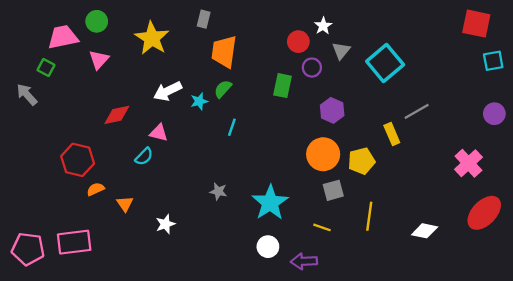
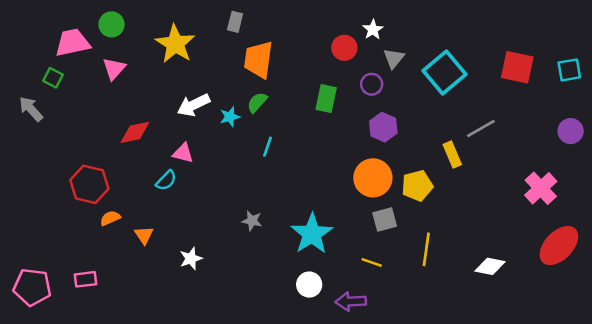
red square: (476, 24) -> (517, 67), moved
purple circle: (312, 68) -> (372, 84), moved
pink rectangle: (74, 242) -> (85, 279), size x0.6

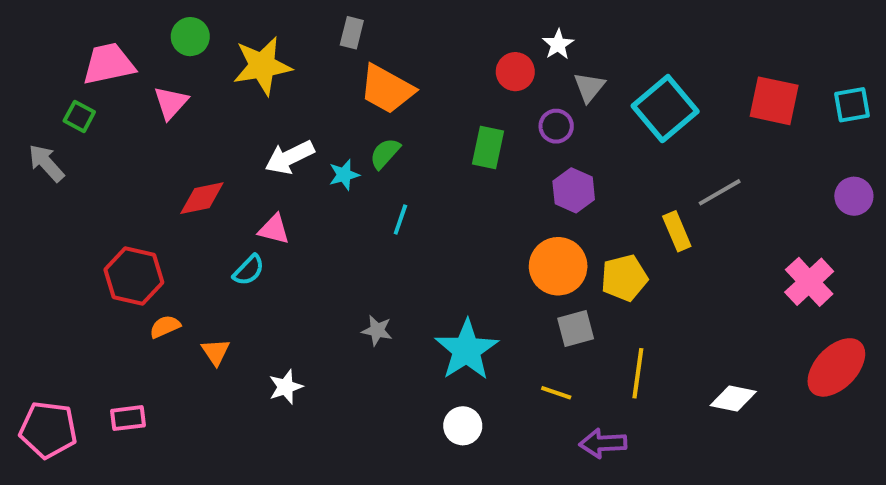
green circle: (111, 24) -> (190, 37), moved
yellow star: (175, 44) -> (262, 66), turned 30
orange trapezoid: (258, 60) -> (387, 89), turned -69
purple arrow: (351, 301) -> (603, 443), moved

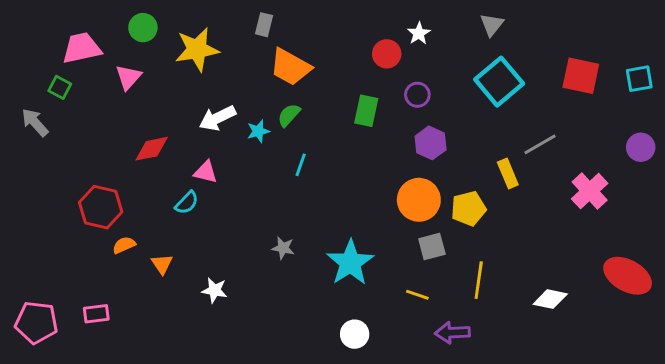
gray triangle: (589, 87) -> (492, 25), moved
pink cross: (809, 282) -> (590, 191), moved
red ellipse: (836, 367) -> (628, 276), turned 75
white star: (286, 387) -> (214, 290), turned 30
white circle: (463, 426) -> (355, 334), moved

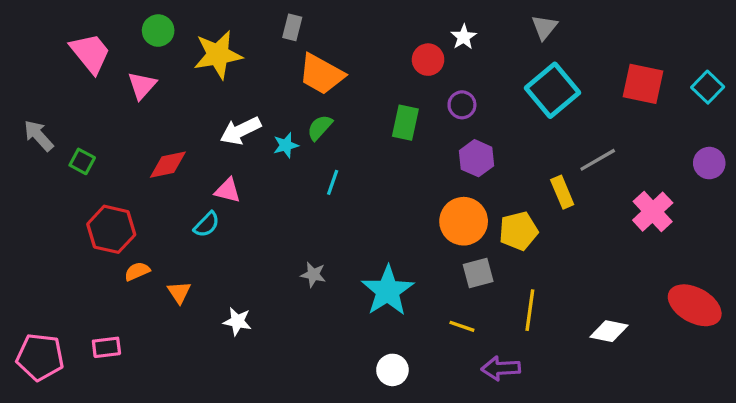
pink trapezoid: (82, 48) -> (90, 53), turned 63
cyan square: (639, 79) -> (708, 87), turned -36
green square: (60, 87) -> (82, 161), moved

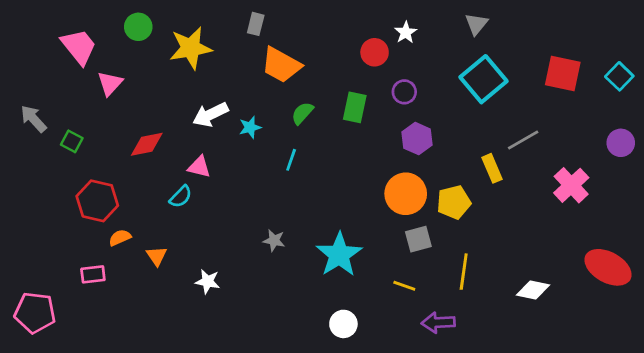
pink triangle: (142, 85) -> (110, 83), moved
green semicircle: (320, 127) -> (302, 113), moved
pink rectangle: (106, 347) -> (93, 274), moved

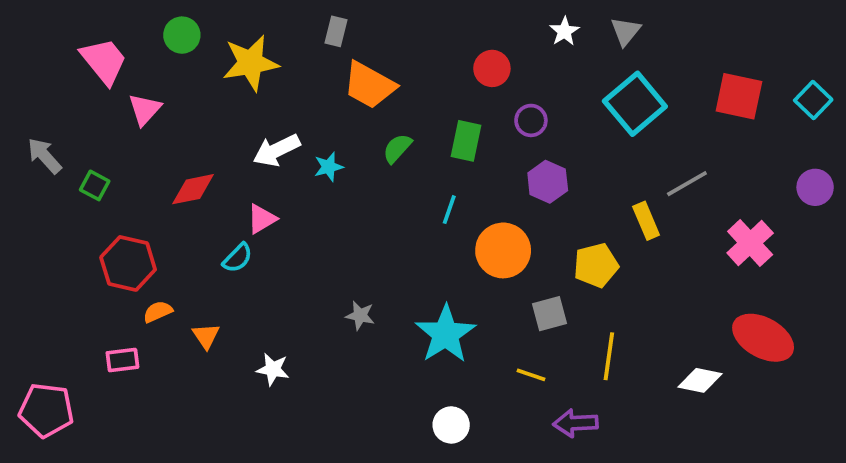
white star: (406, 32) -> (564, 31), moved
cyan line: (291, 160) -> (449, 210), moved
pink triangle: (199, 167) -> (262, 219), turned -45
orange circle: (406, 194) -> (503, 250), moved
red ellipse: (608, 267) -> (763, 338), moved

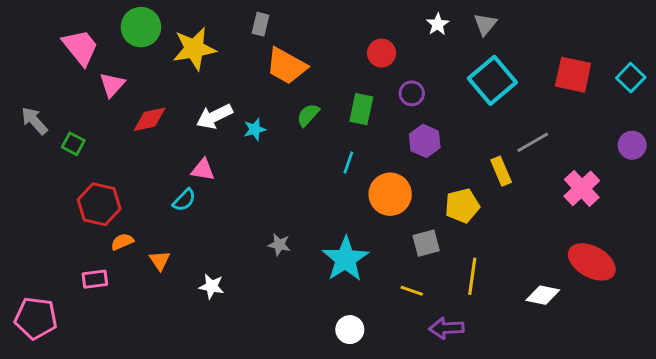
green circle: (182, 35) -> (141, 27), size x1.4
red diamond: (193, 189) -> (150, 119), moved
pink triangle: (262, 219) -> (203, 170), turned 40

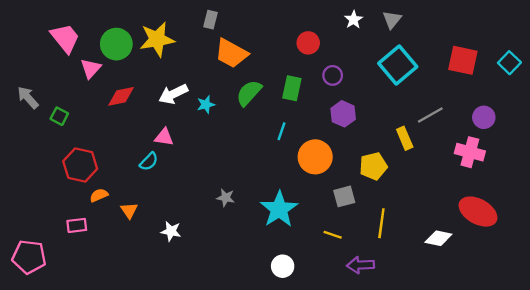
green circle: (141, 27) -> (116, 44), moved
green semicircle: (308, 115) -> (249, 93), size x1.4
purple circle: (632, 145) -> (484, 117), moved
pink cross: (582, 188) -> (470, 152), turned -32

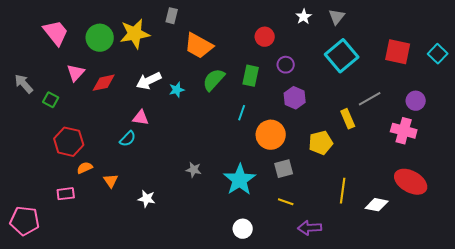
gray rectangle: (211, 20) -> (172, 16), moved
pink triangle: (91, 68) -> (76, 73), moved
gray square: (344, 196) -> (284, 169), moved
yellow line: (381, 223) -> (343, 191), moved

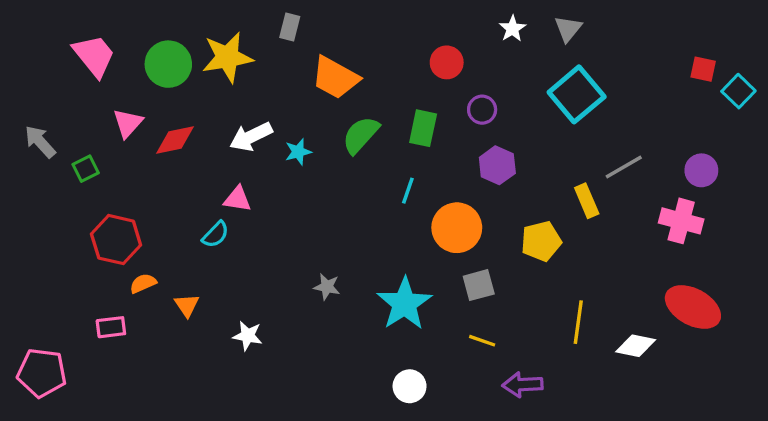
red square: (398, 52) -> (703, 69), moved, size x0.6
green square: (51, 100) -> (86, 169), turned 35

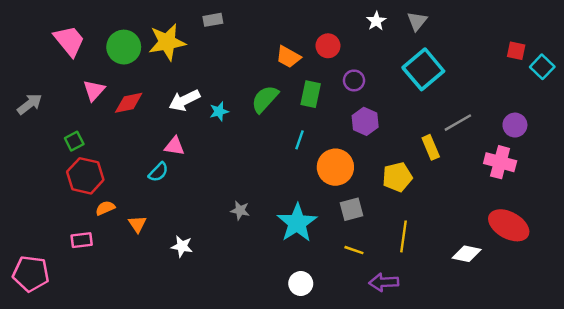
gray rectangle: (290, 27) -> (213, 20), turned 66
orange trapezoid: (335, 78) -> (288, 57), moved, size x0.7
gray arrow: (40, 142) -> (30, 104), turned 95
green square: (86, 169) -> (74, 141), moved
yellow line: (578, 322) -> (403, 236), moved

